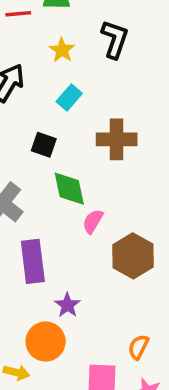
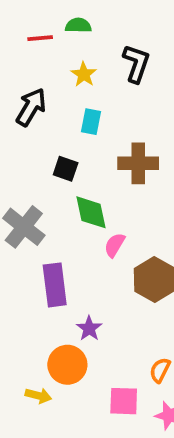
cyan rectangle: (69, 97) -> (91, 122), turned -30

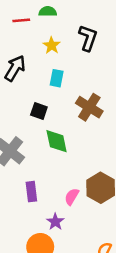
brown cross: (138, 163) -> (89, 107), turned 32
pink semicircle: (115, 245) -> (72, 197), moved
purple rectangle: (55, 285) -> (31, 192), size x0.7

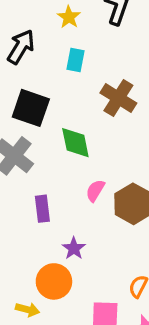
black square: (39, 111) -> (31, 108), moved, size x1.6
pink semicircle: (72, 197) -> (95, 191), moved

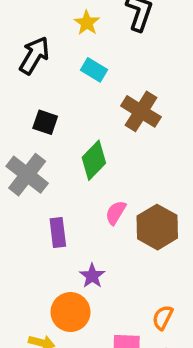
cyan rectangle: (75, 60) -> (94, 70), turned -70
black square: (31, 108) -> (45, 122), size x0.6
green diamond: (75, 143) -> (94, 160), turned 56

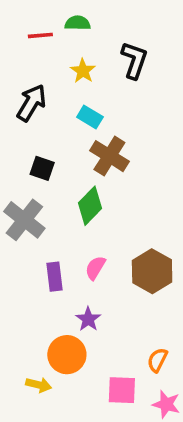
brown cross: (141, 111) -> (109, 156), moved
pink semicircle: (116, 213) -> (95, 268), moved

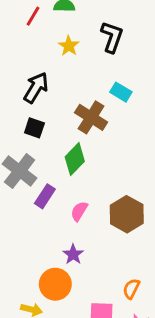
red line: (40, 35) -> (33, 16), turned -54
black arrow: (31, 103) -> (36, 88), moved
cyan rectangle: (90, 117) -> (121, 92), moved
purple rectangle: (55, 277) -> (45, 196), moved, turned 40

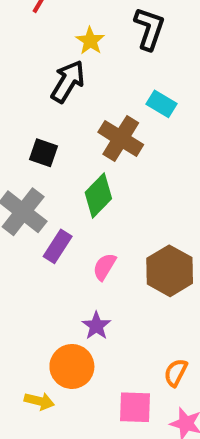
black arrow: (36, 88) -> (68, 81), moved

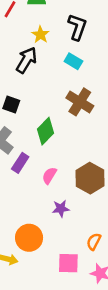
cyan rectangle: (161, 104) -> (73, 61), moved
brown cross: (121, 138) -> (80, 102), moved
purple star: (96, 326) -> (61, 209), moved, turned 30

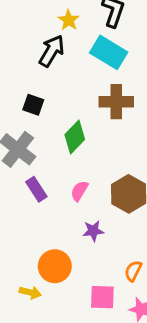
cyan rectangle: (73, 61) -> (109, 52), size x1.6
brown cross: (80, 102) -> (116, 102), turned -32
purple rectangle: (20, 163) -> (36, 189), moved, turned -66

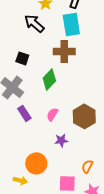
black arrow: (52, 51) -> (34, 23), turned -80
cyan rectangle: (109, 52) -> (71, 24), turned 50
brown cross: (116, 102) -> (64, 51), moved

